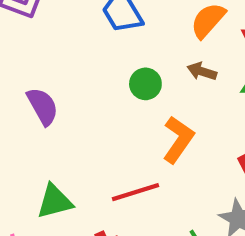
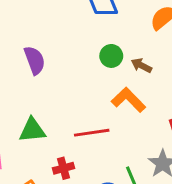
brown arrow: (202, 71) -> (141, 66), moved
orange L-shape: (178, 140) -> (128, 100), turned -88

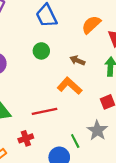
green circle: (111, 56) -> (41, 51), moved

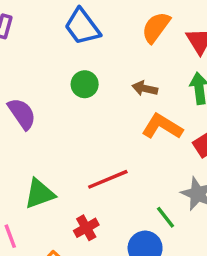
orange L-shape: (70, 86) -> (162, 127), moved

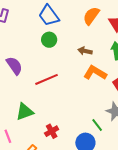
green circle: (85, 84) -> (49, 40), moved
red line: (108, 179) -> (46, 79), moved

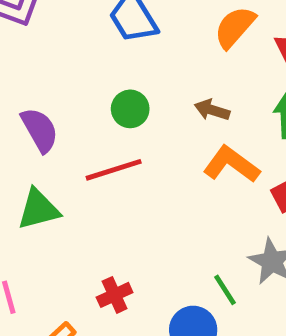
green circle: (49, 40) -> (130, 109), moved
green triangle: (25, 112) -> (38, 209), moved

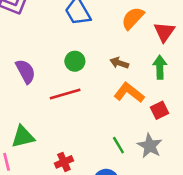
green triangle: (38, 209) -> (23, 137), moved
green line: (225, 290) -> (118, 145), moved

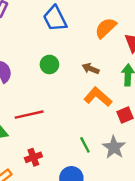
red line: (65, 94) -> (29, 115), moved

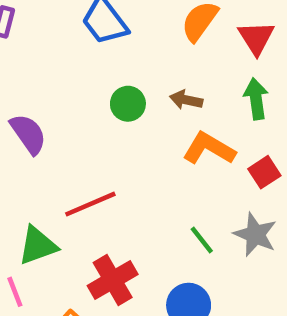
green circle: (49, 64) -> (128, 104), moved
red cross: (33, 157) -> (113, 280), size x1.5

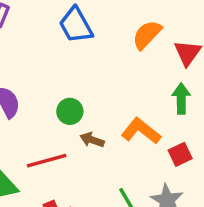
brown arrow: (186, 100) -> (92, 140), moved
green circle: (128, 104) -> (70, 111), moved

